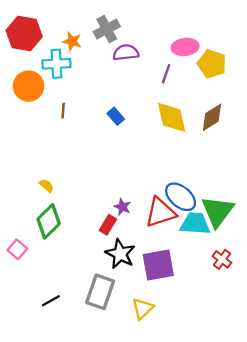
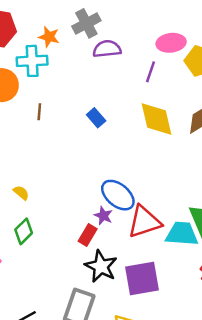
blue ellipse: (181, 197) -> (118, 195), moved
green diamond: (49, 221) -> (24, 231), size x0.7

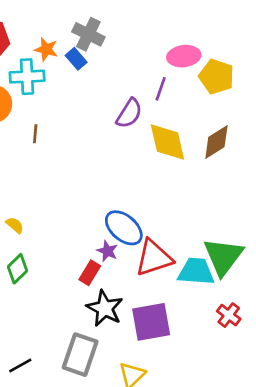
gray cross: (86, 23) -> (88, 34), turned -36
purple semicircle: (107, 49) -> (129, 113), moved, turned 128
blue rectangle: (96, 118) -> (76, 59), moved

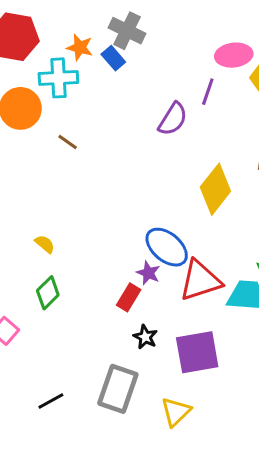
brown line: (35, 134) -> (68, 142), turned -60
yellow diamond: (167, 142) -> (215, 189), moved, turned 51
black star: (105, 308) -> (145, 337), size x0.6

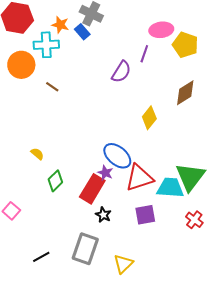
yellow diamond: (215, 189) -> (149, 118), size x0.7
green diamond: (48, 293) -> (55, 181), moved
red rectangle: (129, 297) -> (92, 189), size x1.6
purple square: (197, 352) -> (145, 215), moved, size x0.7

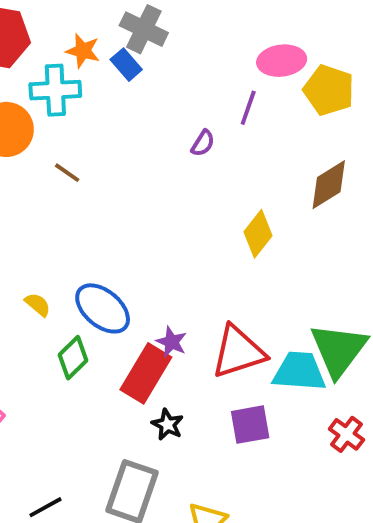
purple semicircle: (121, 72) -> (203, 143), size x0.6
blue ellipse: (117, 156) -> (103, 308), moved

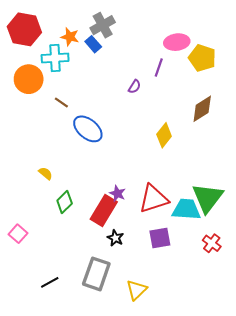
gray cross: (144, 29) -> (103, 25), turned 35
blue ellipse: (103, 308) -> (88, 129), moved

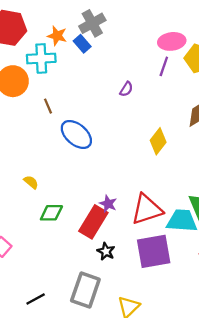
purple line: (159, 68) -> (164, 66), moved
brown line: (61, 102) -> (48, 106), turned 32
green diamond: (65, 202) -> (51, 213), turned 45
purple square: (160, 238) -> (154, 251), size x1.5

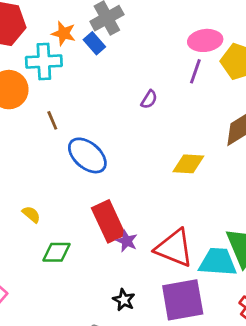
yellow diamond: (158, 141) -> (188, 164), turned 55
red triangle: (147, 209) -> (174, 248), turned 40
red rectangle: (93, 222) -> (108, 221), moved, turned -56

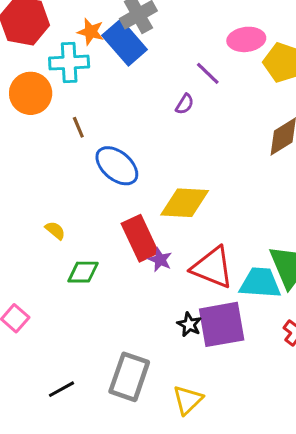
blue rectangle: (94, 43) -> (125, 42), size x1.8
purple line: (195, 71) -> (208, 73), moved, turned -65
yellow diamond: (188, 164) -> (185, 203), moved, size x1.4
black star: (124, 300) -> (189, 324), moved

